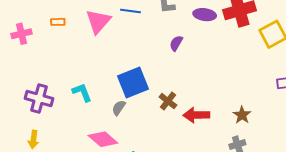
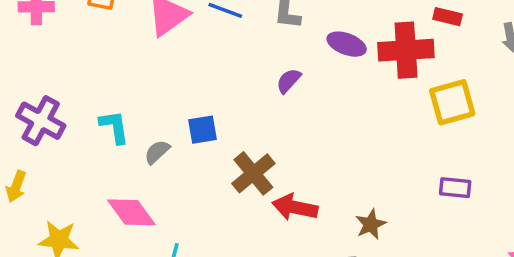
blue square: (133, 82) -> (202, 130), size x0.6
brown cross: (168, 101) -> (253, 173), size x1.4
gray semicircle: (119, 108) -> (157, 152), moved

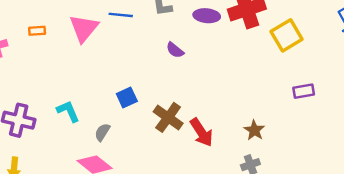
purple semicircle: (289, 81) -> (175, 50), turned -78
gray semicircle: (157, 152) -> (102, 132), moved
red arrow: (295, 207) -> (201, 132), turned -120

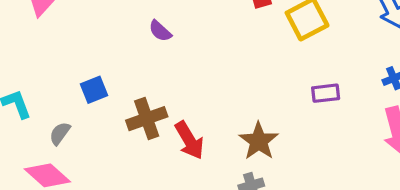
brown cross: (168, 117) -> (147, 119), turned 32
brown star: (254, 130) -> (259, 141), size x1.4

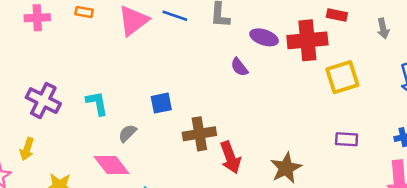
purple semicircle: (160, 31) -> (239, 67), moved

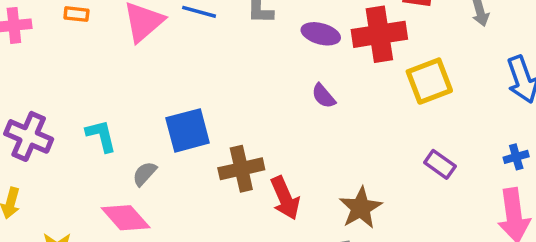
purple semicircle: (239, 67) -> (324, 96), moved
blue square: (161, 103) -> (188, 130), size x1.5
purple rectangle: (347, 139) -> (440, 164), turned 35

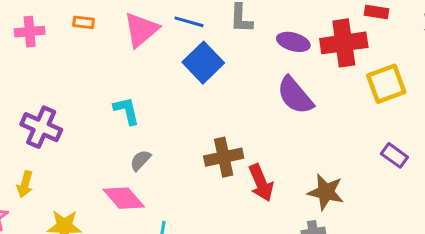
purple semicircle: (324, 96) -> (295, 95), size x1.8
blue square: (188, 130) -> (203, 63), moved, turned -30
cyan L-shape: (101, 136) -> (127, 111), moved
brown star: (361, 208) -> (326, 192), turned -30

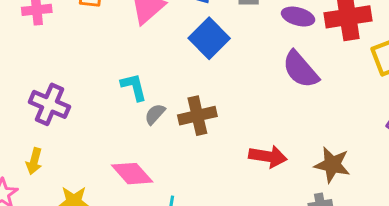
brown cross: (224, 157) -> (197, 116), moved
gray semicircle: (140, 160) -> (155, 114), moved
red arrow: (261, 183) -> (268, 156), turned -57

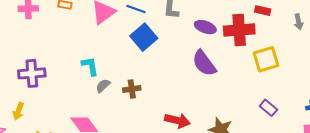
purple cross: (49, 104) -> (32, 73), turned -32
brown cross: (197, 116) -> (132, 89), size x0.7

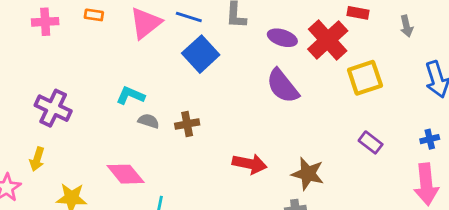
red cross: (239, 30) -> (328, 40), turned -36
cyan L-shape: (90, 66) -> (130, 95), turned -55
purple cross: (32, 73) -> (53, 108), turned 32
gray semicircle: (103, 86) -> (149, 121), turned 63

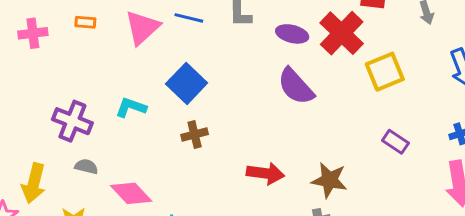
blue square: (201, 54) -> (187, 83), moved
purple cross: (53, 108) -> (72, 121), moved
gray semicircle: (149, 121) -> (86, 167), moved
yellow arrow: (37, 159) -> (34, 183), size x1.5

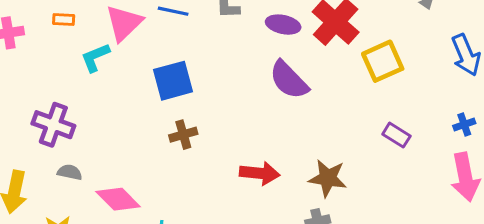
blue square: (187, 83) -> (173, 81), turned 33
cyan L-shape: (131, 107) -> (95, 57), moved, turned -40

